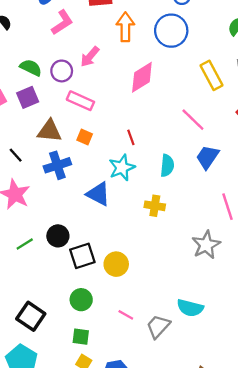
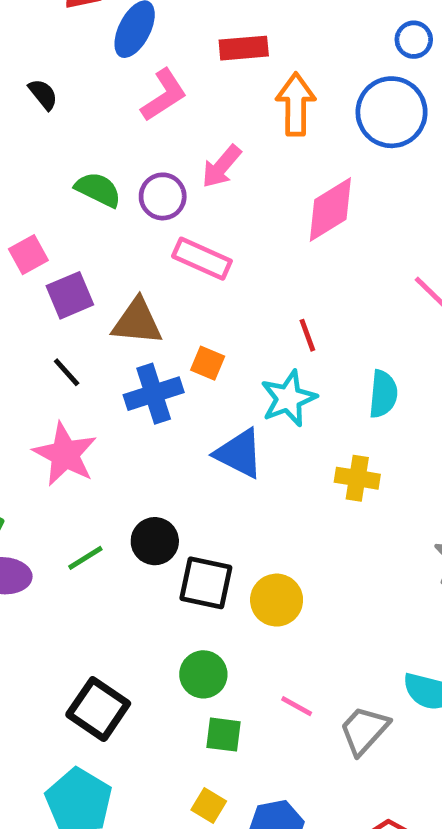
purple square: (28, 97) -> (70, 295), moved
orange square: (85, 137) -> (208, 363), moved
black square: (82, 256) -> (206, 583), turned 30
green square: (81, 337) -> (224, 735), moved

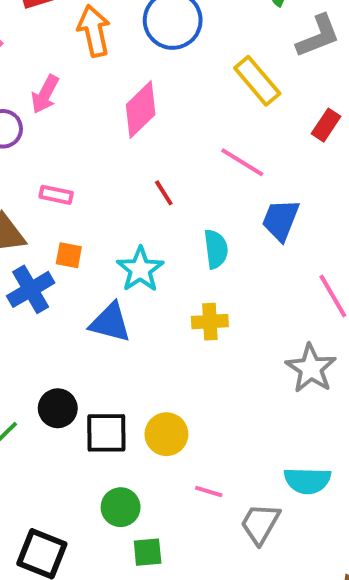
pink rectangle: (202, 259) -> (56, 195), moved, size x0.7
red line: (307, 335) -> (164, 193), moved
pink line: (297, 706) -> (209, 491), moved

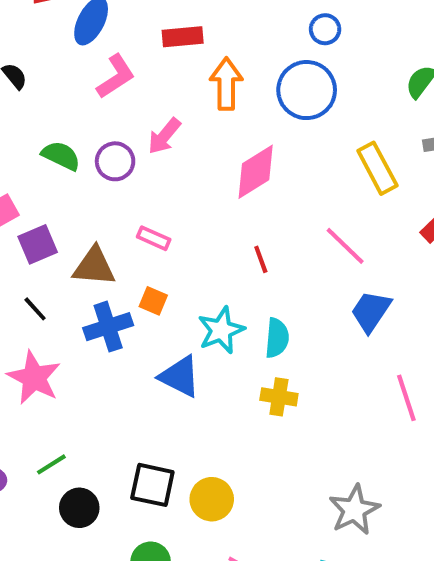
cyan semicircle: (216, 249) -> (277, 338), moved
gray star: (311, 368) -> (354, 510), moved
black circle: (58, 408) -> (79, 508), moved

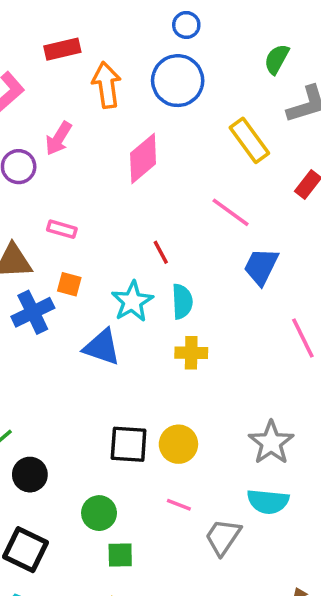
red line: (261, 259) -> (161, 252), moved
black square: (152, 485) -> (129, 444), moved
yellow circle: (212, 499) -> (178, 444), moved

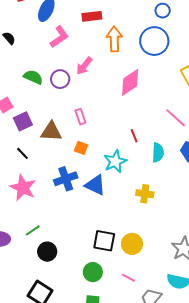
pink rectangle: (62, 229) -> (80, 117), turned 49
cyan semicircle: (182, 301) -> (158, 153), moved
blue cross: (33, 312) -> (66, 179), moved
green circle: (99, 513) -> (93, 272), moved

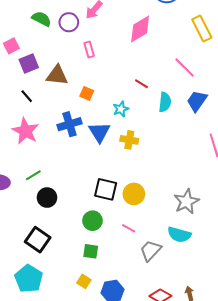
pink rectangle: (80, 117) -> (89, 49), moved
red line: (134, 136) -> (141, 84), turned -40
cyan star: (115, 161) -> (121, 109), size x0.7
blue triangle: (95, 185) -> (99, 132), turned 30
yellow cross: (145, 194) -> (129, 140), moved

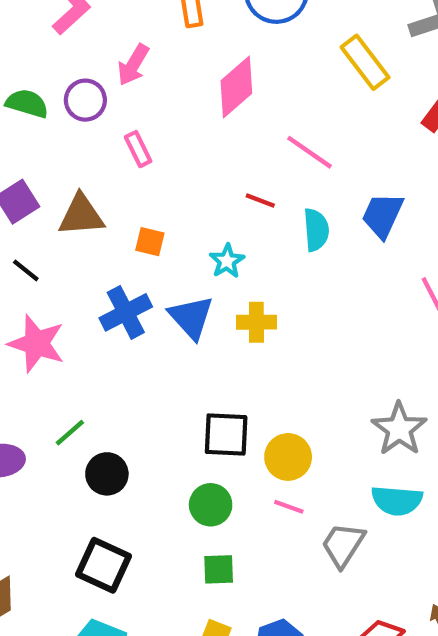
pink line: (185, 68) -> (310, 152), moved
yellow circle: (134, 194) -> (288, 457), moved

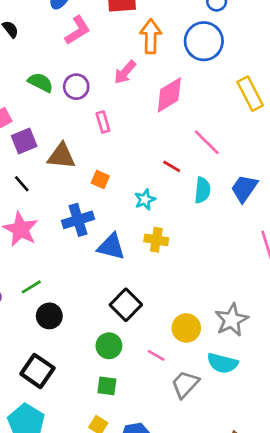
pink arrow: (133, 65) -> (125, 72), moved
blue triangle: (191, 317) -> (111, 247), moved, turned -44
black square: (226, 435) -> (126, 305), turned 32
yellow circle: (288, 457) -> (186, 328), moved

